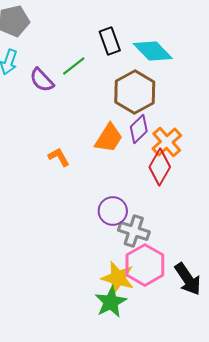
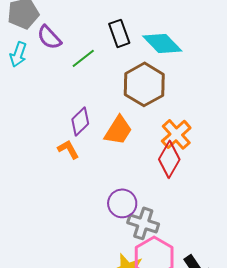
purple semicircle: (42, 80) -> (49, 37), moved
purple diamond: (139, 129) -> (80, 121), moved

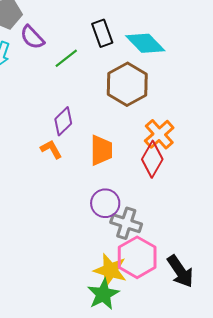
orange trapezoid: (118, 130) -> (101, 150), moved, turned -32

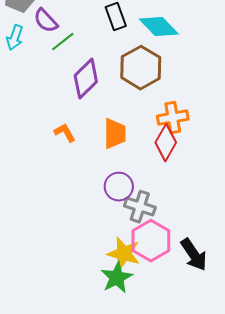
green line: (66, 58) -> (63, 42), moved
purple diamond: (63, 121) -> (86, 79), moved, size x1.4
orange cross: (159, 134) -> (173, 118), turned 32

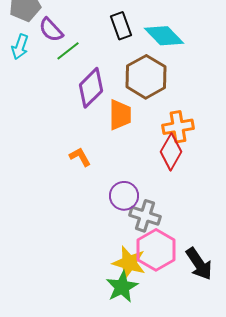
orange L-shape: (65, 133) -> (80, 157), moved
orange trapezoid: (115, 134) -> (120, 115), moved

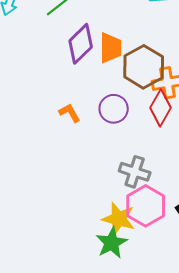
brown hexagon: (146, 77) -> (144, 67), moved
orange trapezoid: (120, 115) -> (111, 48), moved
purple circle: (124, 196) -> (114, 109), moved

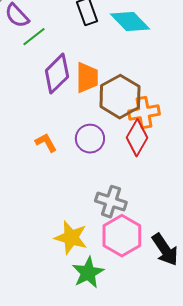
yellow star: (119, 219) -> (71, 238), moved

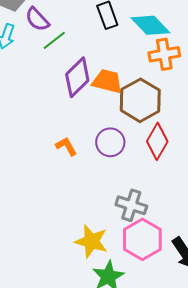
orange trapezoid: (87, 78) -> (107, 81), turned -76
orange cross: (144, 113) -> (164, 54), moved

